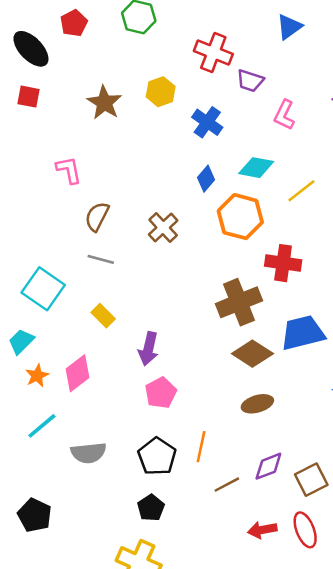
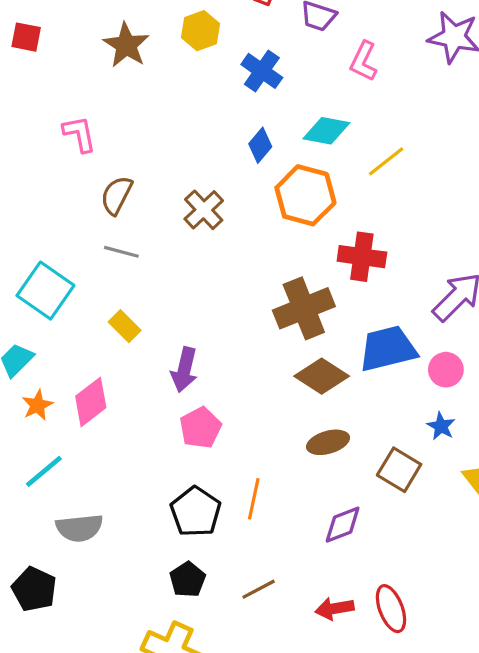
gray semicircle: (88, 453) -> (79, 528), moved
brown square: (311, 480) -> (399, 470), moved, turned -32
brown line: (227, 485) -> (259, 589), moved

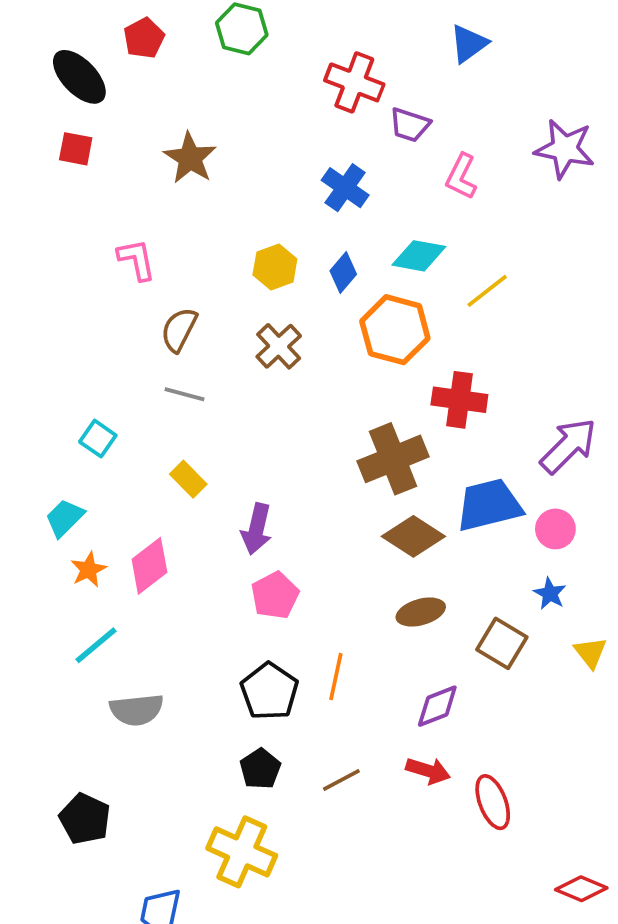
yellow hexagon: (200, 31) -> (275, 267), moved
cyan square: (45, 291) -> (98, 439), size x0.6
black pentagon: (34, 589) -> (85, 819), moved
red arrow: (334, 609) -> (428, 771), moved, turned -153

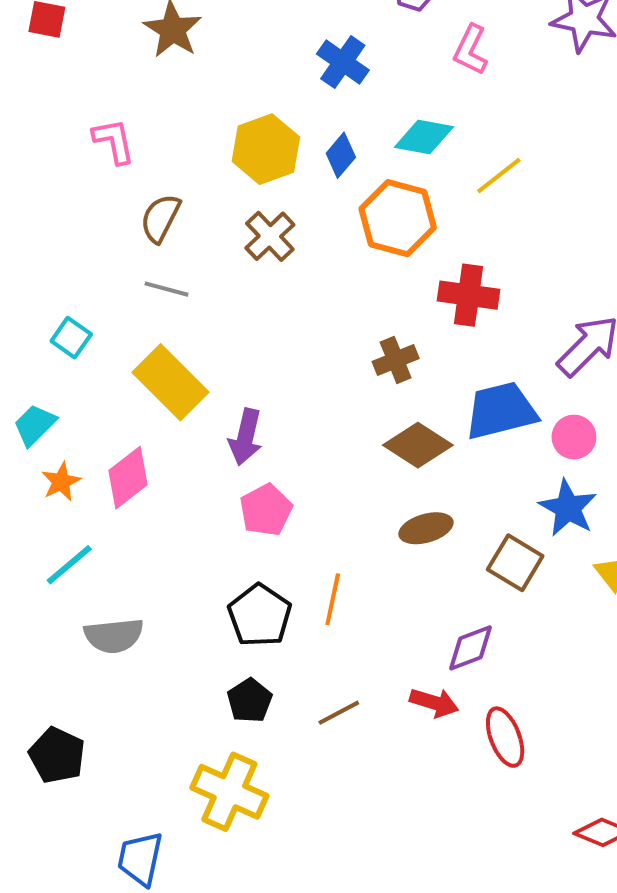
yellow hexagon: (275, 267) -> (266, 149), size x1.4
brown cross: (393, 459) -> (396, 360), size x0.6
yellow rectangle: (188, 479) -> (171, 382), size x1.8
blue star: (550, 594) -> (568, 508), size x1.6
purple diamond: (437, 706) -> (471, 648), moved

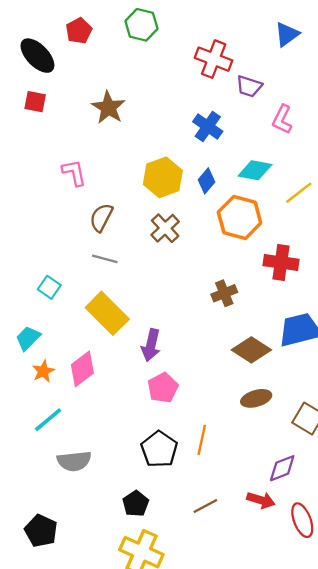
brown cross: (396, 360) -> (224, 293), moved
black pentagon: (250, 701) -> (136, 504), moved

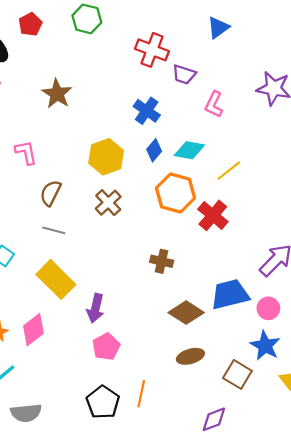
blue diamond: (207, 181) -> (154, 150), moved
red cross: (281, 262) -> (213, 215), moved, turned 32
brown cross: (224, 293) -> (162, 261), turned 35

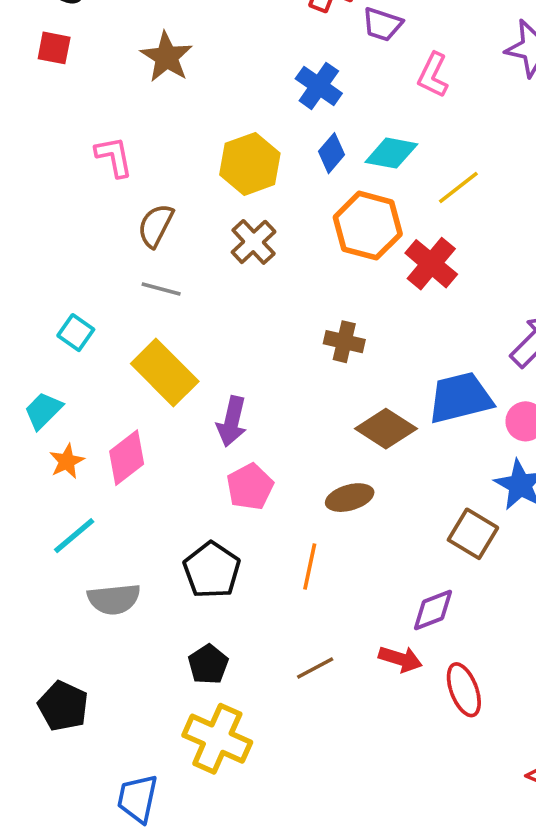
brown ellipse: (190, 356) -> (350, 498), moved
black pentagon: (103, 402) -> (212, 570), moved

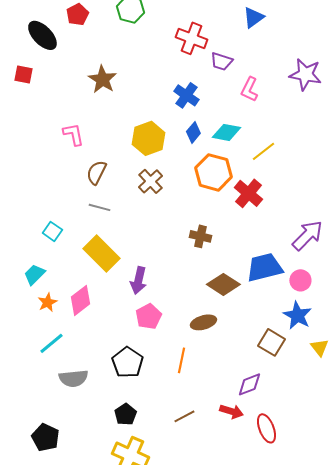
red square: (54, 48) -> (23, 74), moved

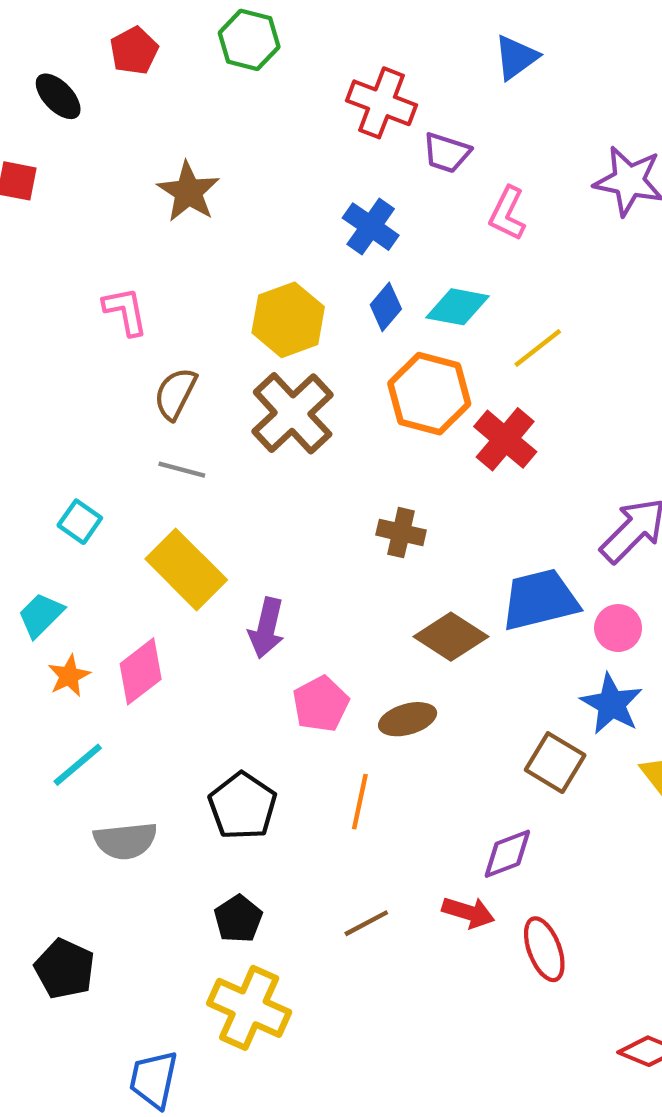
black ellipse: (42, 35) -> (58, 96), size x0.7
brown cross: (150, 181) -> (293, 413), size x1.5
pink pentagon: (148, 316) -> (321, 704), moved

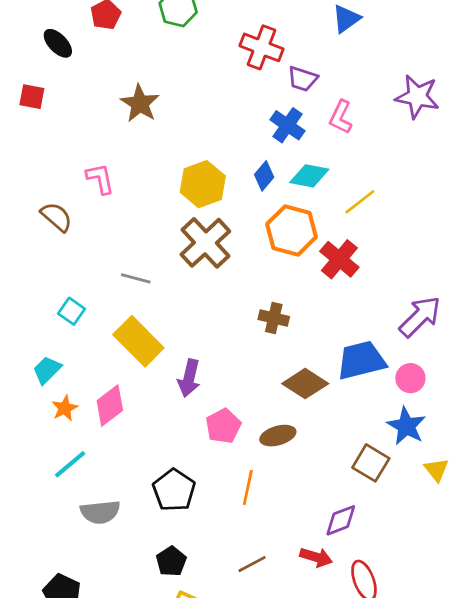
blue cross: (371, 227) -> (287, 125), moved
brown semicircle: (175, 394) -> (56, 217), moved, turned 104

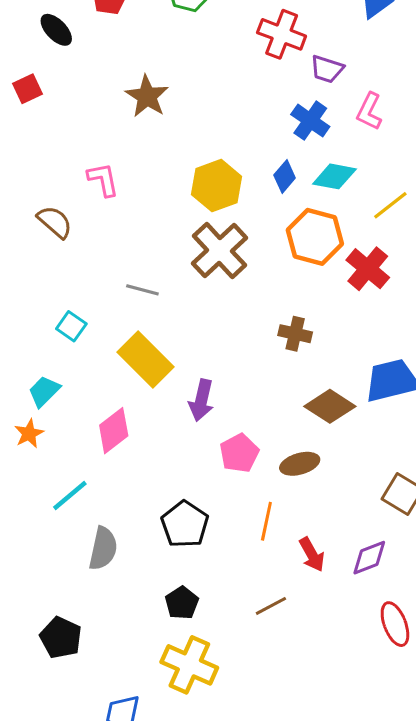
red square: (32, 97) -> (28, 89), turned -36
orange star: (65, 408) -> (29, 434), moved
gray semicircle: (100, 512) -> (103, 548), turned -72
red arrow: (316, 557) -> (312, 555), moved, turned 44

